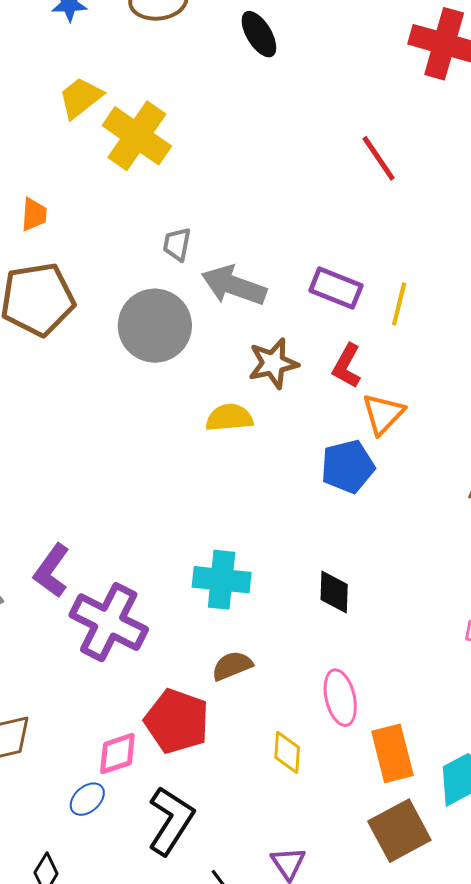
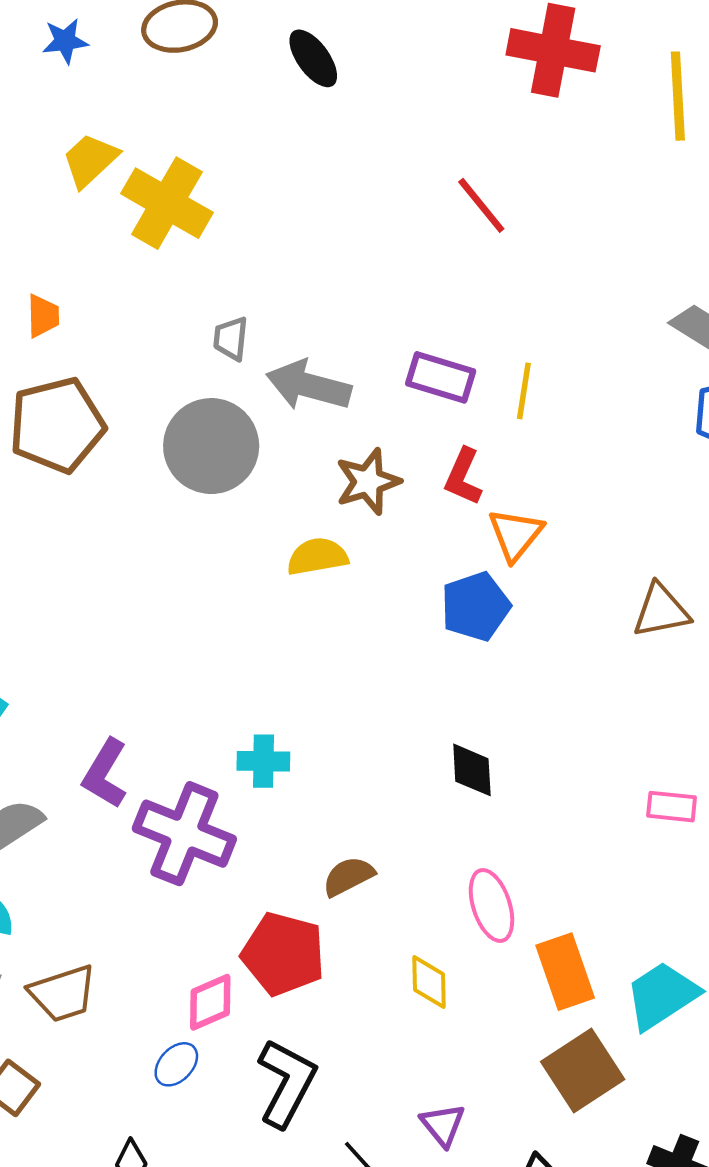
cyan cross: (222, 580) -> (263, 761), moved, size x0.7

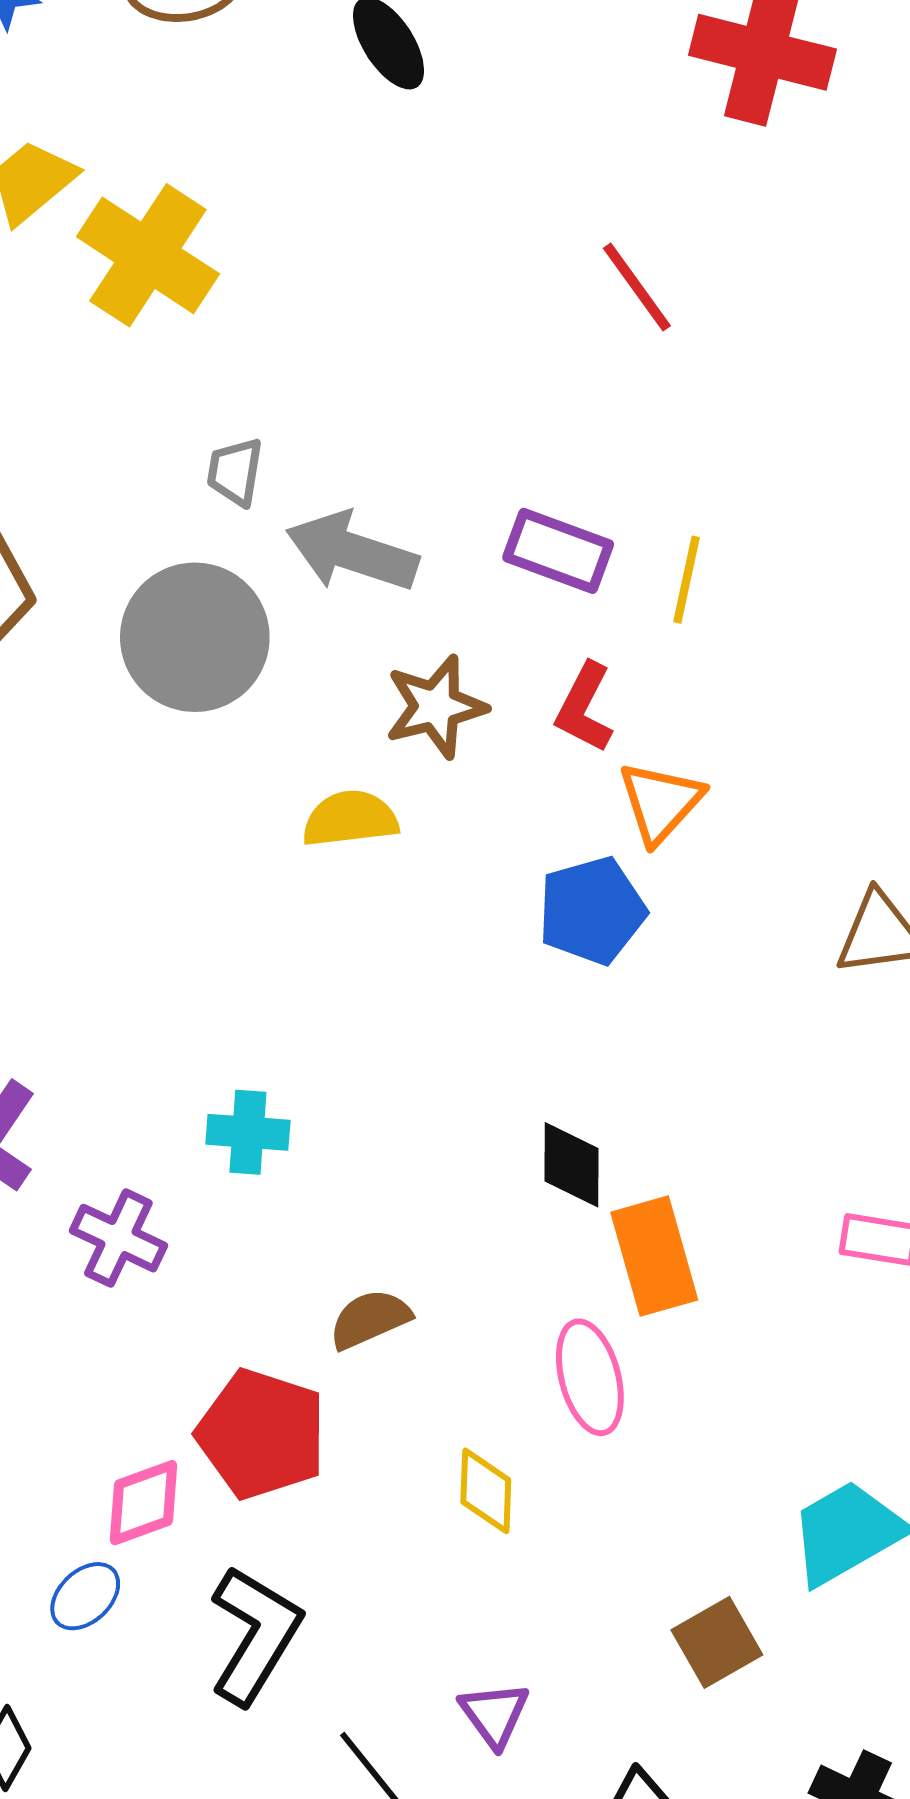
purple cross: (184, 834) -> (118, 1238), size x0.6
orange rectangle: (565, 972) -> (654, 1256), moved
brown square: (583, 1071) -> (717, 1642), size x0.7

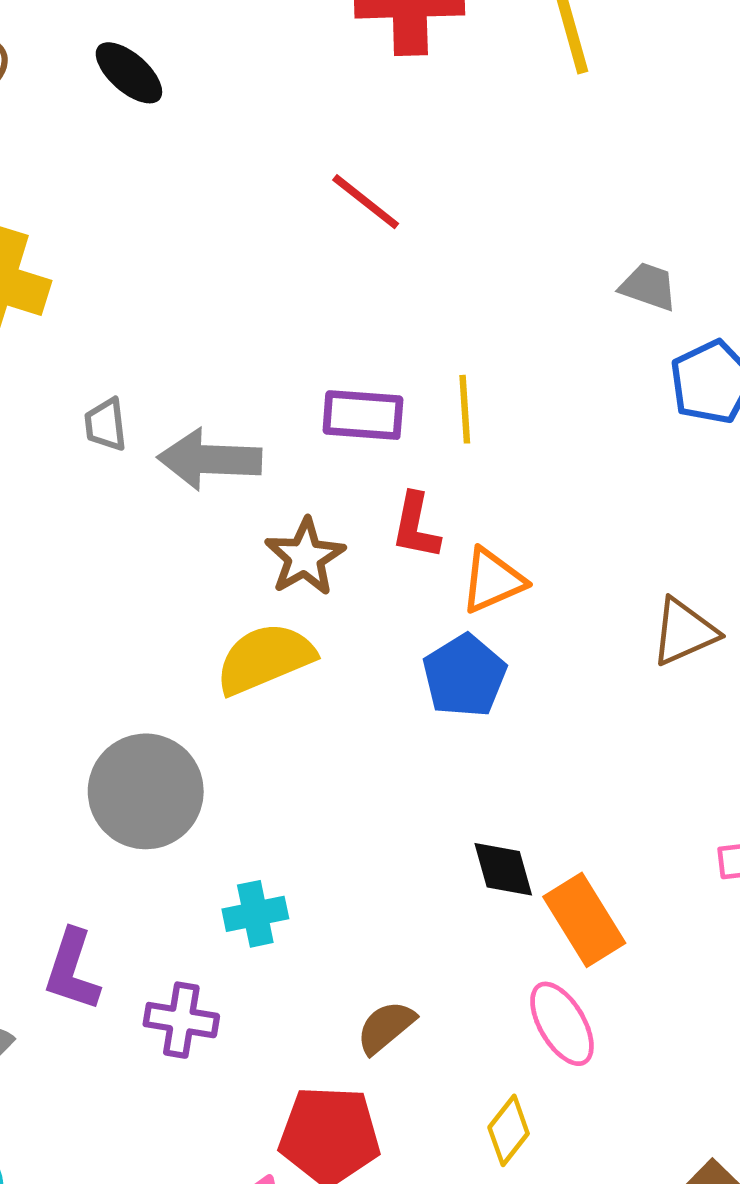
gray circle: (195, 637) -> (146, 791), moved
orange triangle: (660, 802) -> (493, 580), turned 40
yellow semicircle: (350, 819) -> (265, 659), size x1.4
yellow diamond: (486, 1491) -> (509, 1130), turned 52

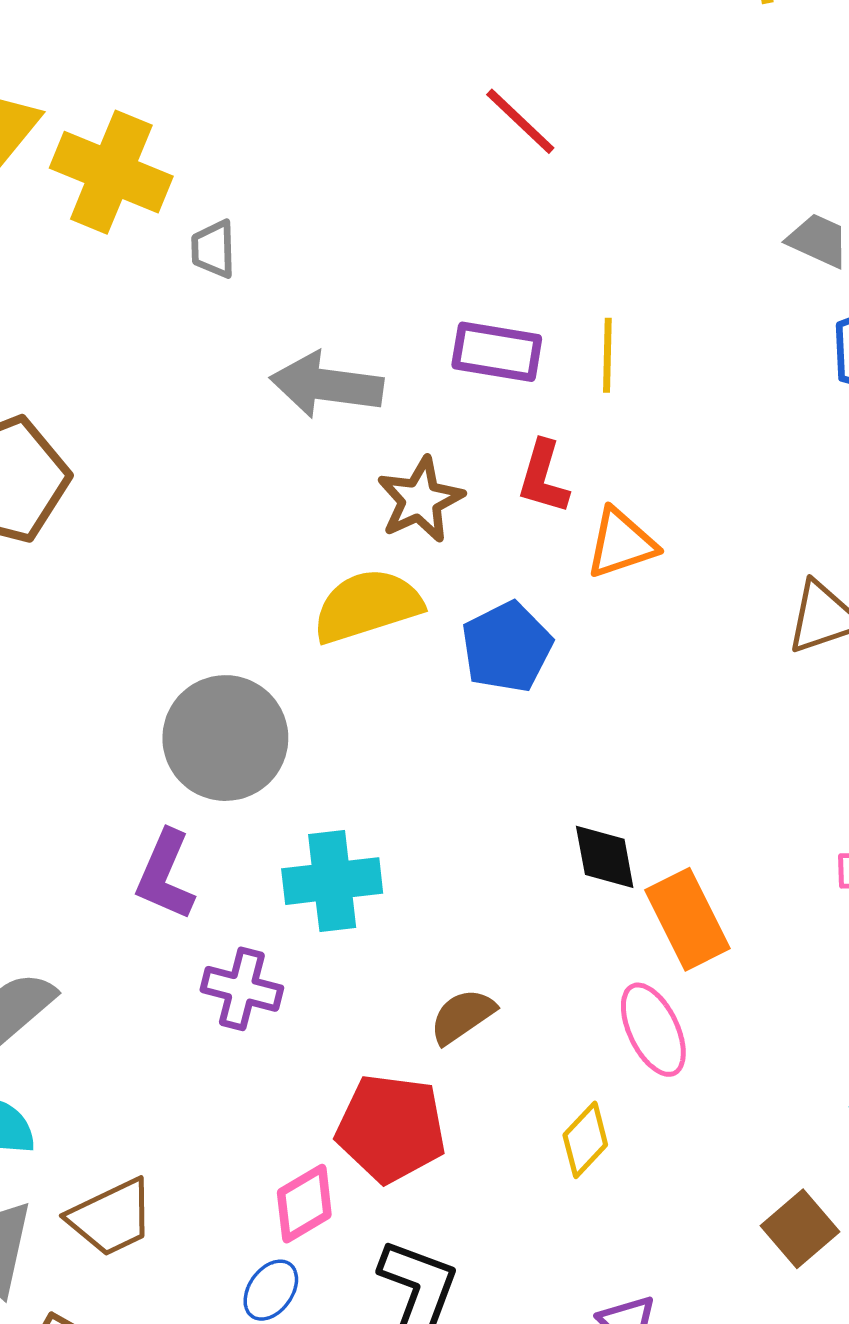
gray trapezoid: (106, 425) -> (213, 249), moved
blue pentagon: (464, 676) -> (507, 647), moved
cyan cross: (255, 914) -> (332, 881), size x1.4
purple L-shape: (72, 970) -> (165, 875), moved

